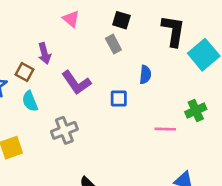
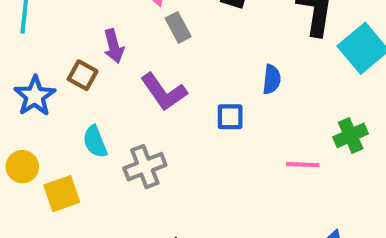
gray rectangle: (113, 44) -> (178, 27), moved
cyan semicircle: (30, 101) -> (95, 142), moved

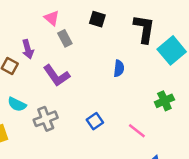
blue square: (230, 117) -> (95, 121), moved, turned -35
cyan semicircle: (95, 142) -> (17, 104), turned -42
pink line: (303, 165) -> (137, 131), moved, turned 36

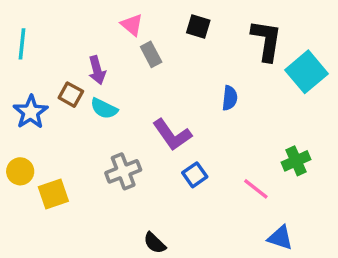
purple L-shape: (57, 76) -> (172, 135), moved
green cross: (164, 101) -> (296, 161), moved
cyan semicircle: (17, 104) -> (104, 109), moved

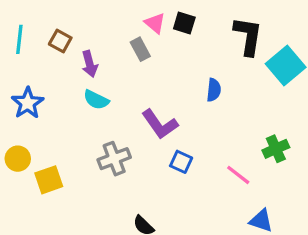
pink triangle: (132, 25) -> (155, 23), moved
brown square: (71, 95) -> (60, 41), moved
blue square: (195, 175) -> (181, 162), turned -30

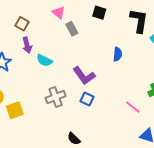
pink triangle: (155, 23) -> (59, 13), moved
purple arrow: (90, 64) -> (27, 45), moved
blue square: (181, 162) -> (87, 99), moved

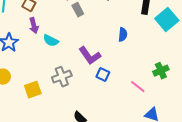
blue square: (87, 99) -> (103, 75), moved
yellow square: (15, 110) -> (33, 90), moved

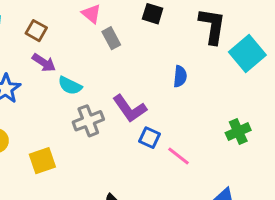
purple arrow: (34, 26) -> (44, 63), turned -42
gray cross: (62, 77) -> (88, 121), moved
pink line: (138, 87) -> (179, 156), moved

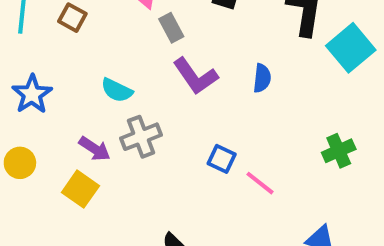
purple arrow: (44, 63) -> (95, 149), moved
purple L-shape: (130, 109) -> (195, 76), moved
yellow square: (42, 161) -> (80, 189), turned -36

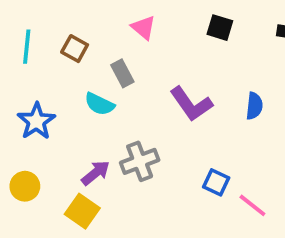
gray rectangle: (171, 28) -> (122, 73), moved
cyan semicircle: (117, 90) -> (99, 104), moved
purple arrow: (95, 149) -> (96, 173), turned -72

